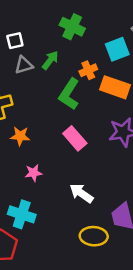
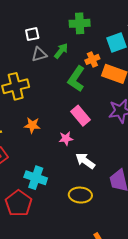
green cross: (72, 27) -> (80, 23), turned -30
orange star: (20, 136) -> (32, 125), moved
pink star: (33, 173) -> (66, 138), moved
yellow ellipse: (94, 236) -> (80, 195), moved

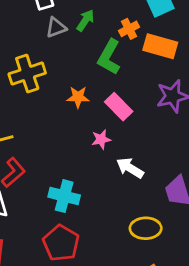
orange star: (32, 125) -> (78, 97), moved
yellow ellipse: (80, 195) -> (146, 228), moved
red pentagon: (19, 203) -> (61, 243), moved

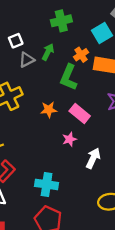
white arrow: (130, 168) -> (93, 158), turned 90

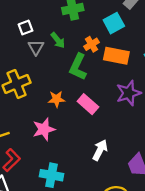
green arrow: (48, 52) -> (58, 40), turned 112
gray triangle: (27, 60) -> (36, 47), turned -35
pink star: (69, 139) -> (44, 129), moved, size x1.5

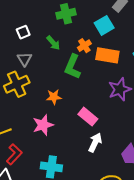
gray triangle: (36, 47) -> (24, 59), moved
pink rectangle: (88, 104) -> (88, 117), moved

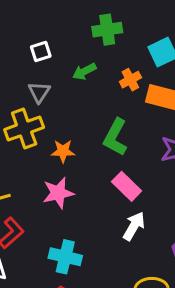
green arrow: (53, 43) -> (84, 71), turned 98
green L-shape: (72, 67) -> (115, 137), moved
orange star: (54, 97) -> (63, 151), moved

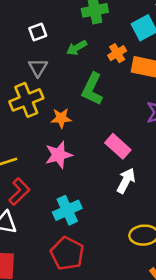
green L-shape: (115, 137) -> (92, 89), moved
cyan cross: (65, 257) -> (67, 210), turned -36

